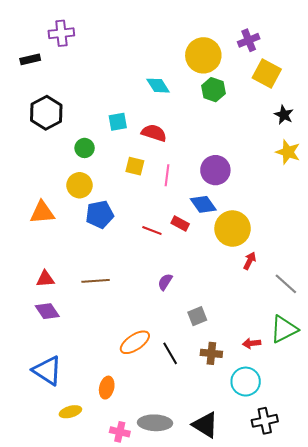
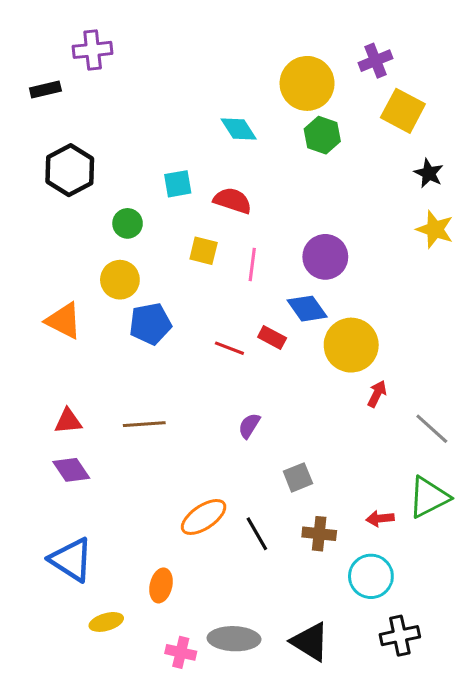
orange triangle: (42, 212) -> (64, 321), turned 32

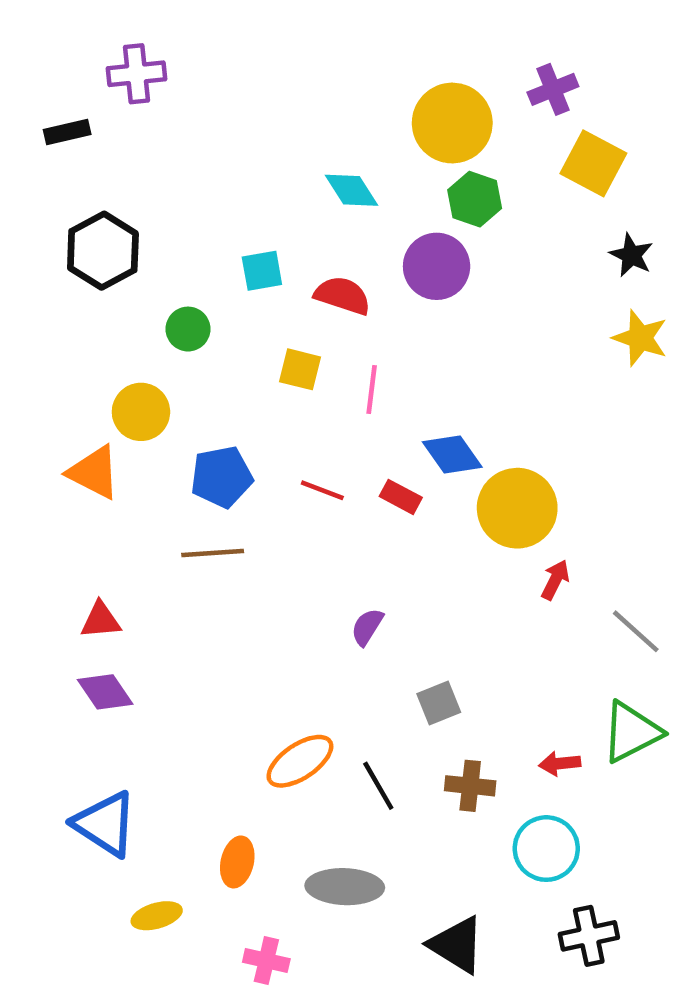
purple circle: (325, 257) -> (437, 266), moved
yellow circle: (120, 280) -> (141, 412), moved
red line: (229, 348) -> (322, 490), moved
brown line: (144, 424) -> (213, 553), moved
gray ellipse: (234, 639) -> (345, 887), moved

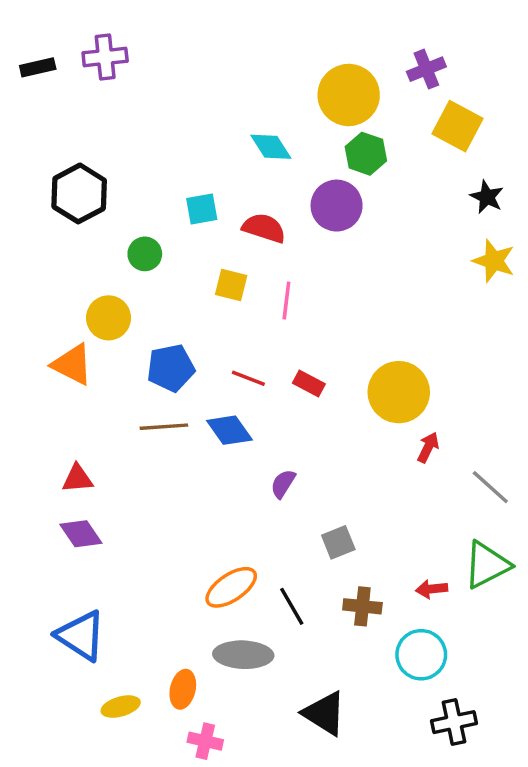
black rectangle: (67, 132) -> (38, 67), moved
blue diamond: (452, 454) -> (229, 430), moved
orange ellipse: (237, 862) -> (183, 689), moved
gray ellipse: (345, 887) -> (243, 655), moved
black triangle: (457, 945) -> (324, 713), moved

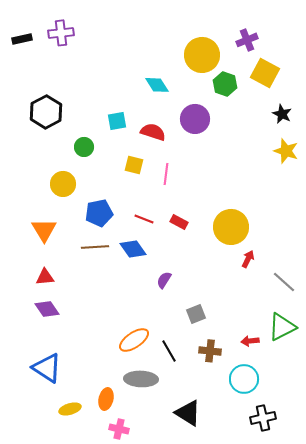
green hexagon: (366, 154) -> (225, 84), moved
orange triangle: (72, 364) -> (44, 230), moved, turned 32

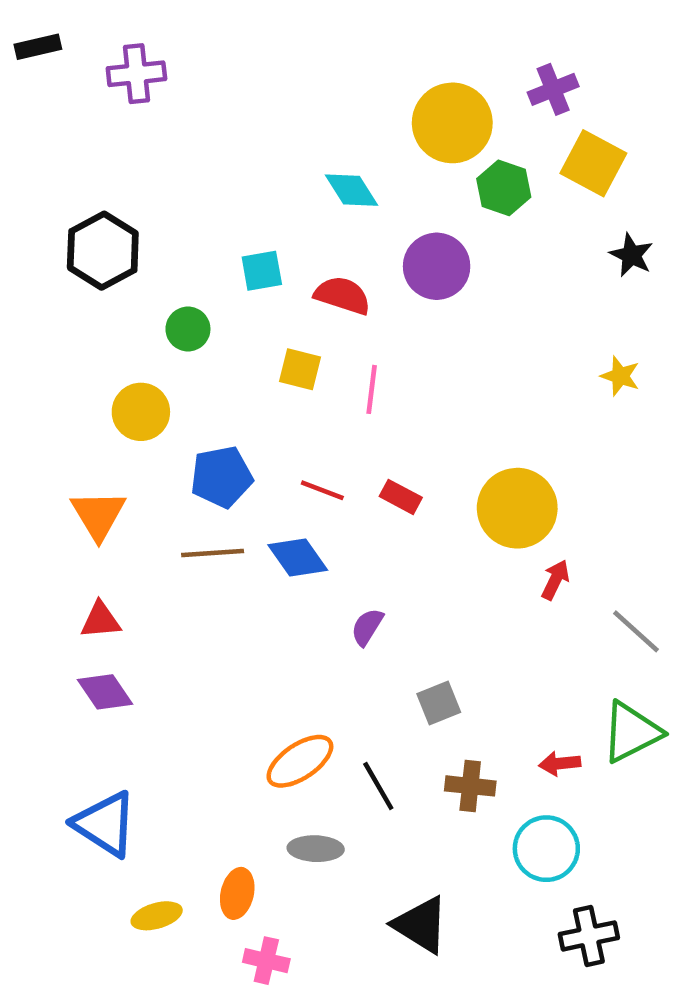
black rectangle: (22, 39) -> (38, 47), moved
yellow star: (286, 151) -> (620, 376), moved, size x0.7
gray ellipse: (141, 379) -> (316, 849), size x0.7

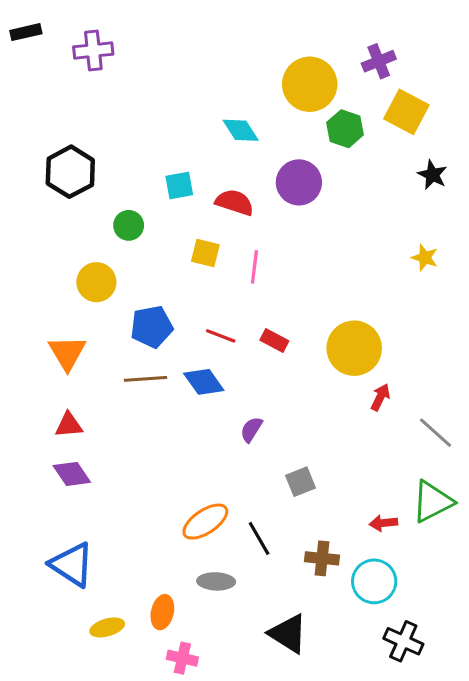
brown cross: (470, 786) -> (322, 558), moved
black cross: (589, 936) -> (403, 641), turned 36

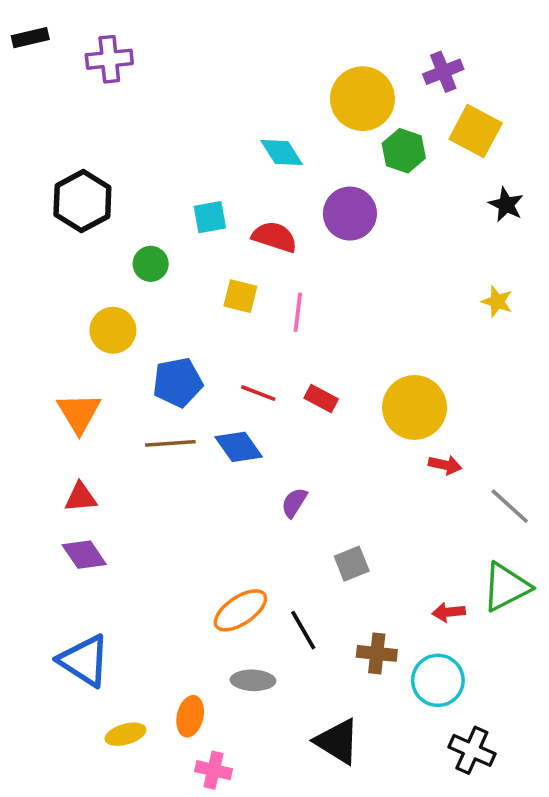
red arrow: (380, 397) -> (445, 465), turned 76

